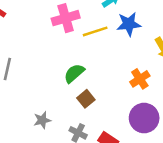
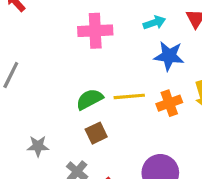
yellow line: (95, 31) -> (129, 96), moved
orange cross: (140, 79) -> (169, 103), moved

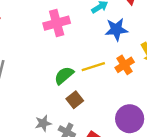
gray star: (38, 146) -> (43, 123), moved

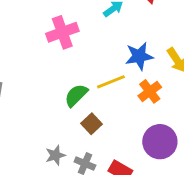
blue star: (116, 29) -> (139, 56), moved
orange cross: (125, 65) -> (150, 91), moved

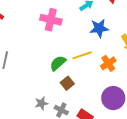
pink cross: (62, 32) -> (51, 20), turned 30
blue star: (139, 56) -> (99, 28), moved

